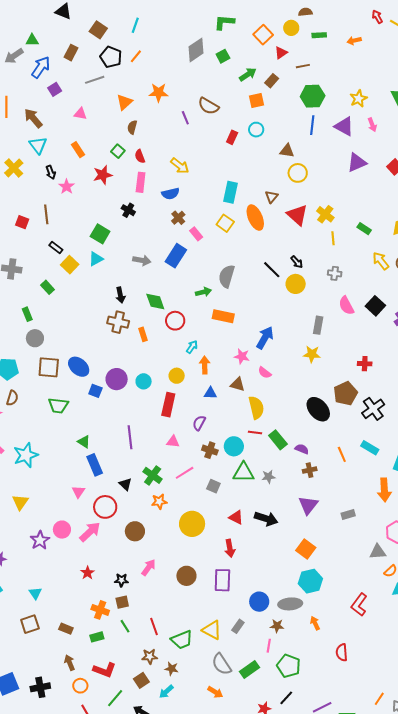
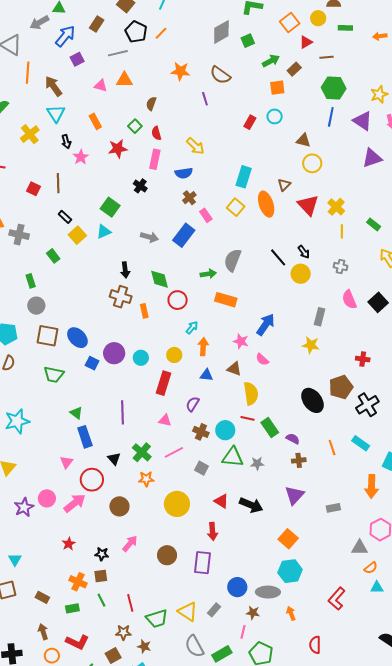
orange triangle: (124, 102) -> (124, 80), moved, turned 36
brown semicircle: (208, 106) -> (220, 75), moved

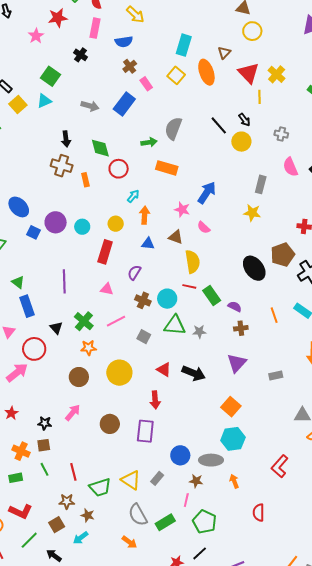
pink star: (81, 157) -> (36, 36), moved
yellow line: (342, 231) -> (259, 97), moved
brown circle: (119, 506) -> (79, 377), moved

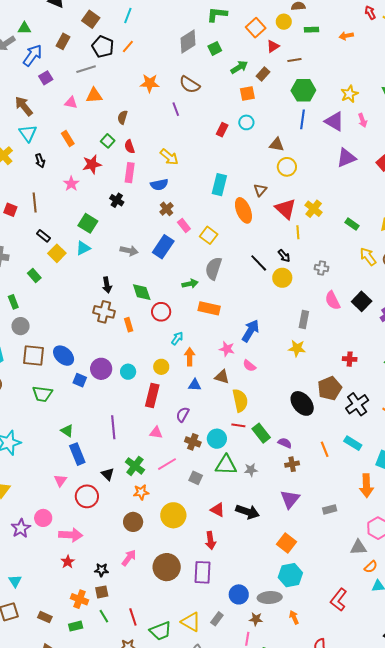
yellow square: (176, 75) -> (209, 235), moved
pink arrow: (17, 372) -> (71, 535), moved, turned 45
brown circle: (110, 424) -> (167, 567), size x1.4

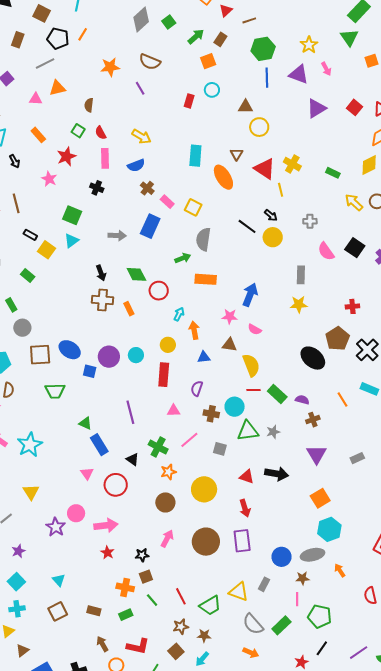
orange square: (286, 543) -> (320, 498), turned 30

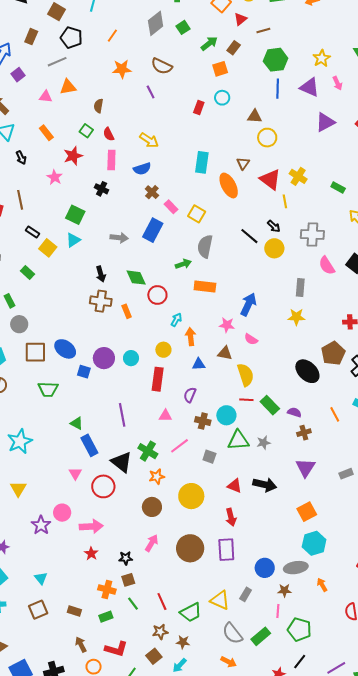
orange line: (83, 34) -> (112, 36), moved
gray cross: (310, 221) -> (312, 234), size x1.6
black triangle: (133, 459) -> (122, 462), size x1.6

